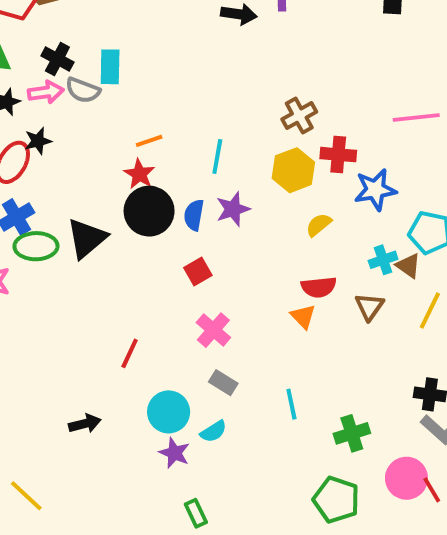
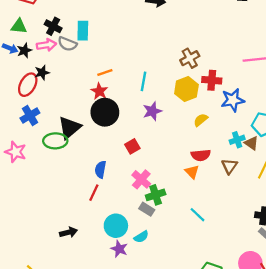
blue semicircle: (194, 215) -> (100, 170), moved
green ellipse: (36, 246) -> (55, 141), moved
cyan line: (291, 404) -> (197, 215), moved, turned -35
green cross: (352, 433) -> (156, 195), moved

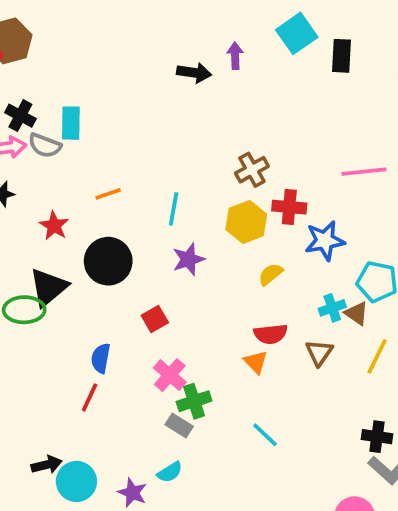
red star: (99, 91) -> (54, 226), moved
cyan circle: (116, 226) -> (76, 481), moved

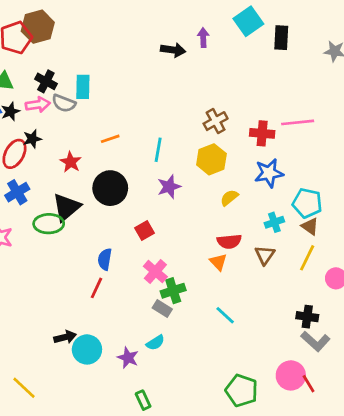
red cross: (289, 207) -> (262, 133), moved
brown triangle: (356, 313) -> (310, 226), moved

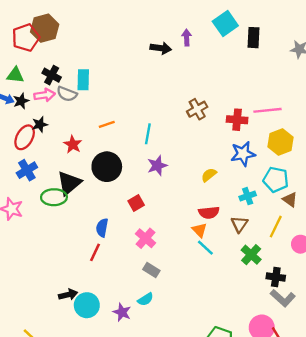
yellow hexagon: (211, 159) -> (280, 142), moved
brown triangle: (310, 226) -> (290, 200), moved
green cross: (173, 291) -> (251, 255), moved, turned -30
cyan line: (225, 315) -> (205, 248), moved

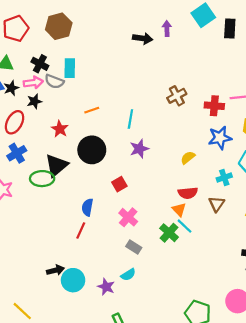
brown hexagon: (45, 28) -> (59, 26), moved
black star: (40, 124) -> (34, 101), moved
green cross: (251, 255) -> (169, 233), moved

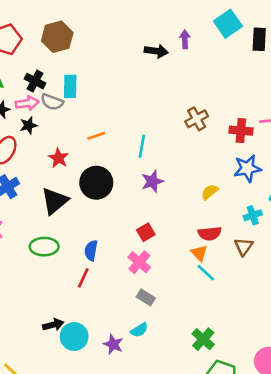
green ellipse: (42, 179) -> (44, 247), moved
red square: (119, 184) -> (146, 232), moved
green cross: (169, 233) -> (203, 339), moved

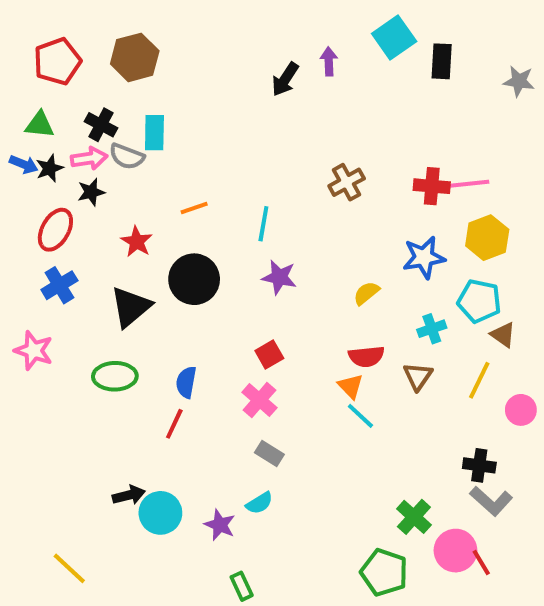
black arrow: (156, 51) -> (285, 79), turned 115
red cross: (241, 131) -> (432, 186), moved
purple star: (152, 181) -> (279, 277), turned 30
green cross: (203, 339) -> (414, 517), moved

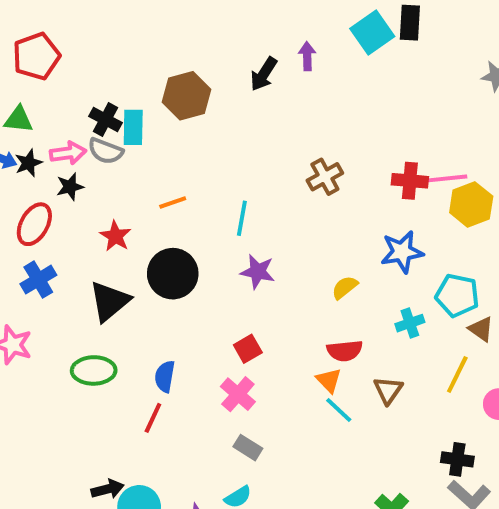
brown hexagon: (135, 57) -> (187, 96), moved
black rectangle: (442, 61) -> (410, 23), moved
black cross: (101, 125) -> (106, 119), moved
yellow hexagon: (487, 238) -> (471, 204), moved
brown triangle: (418, 376) -> (388, 390), moved

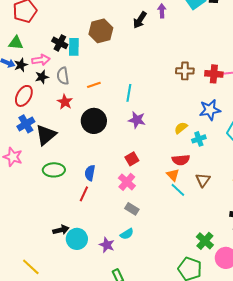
gray semicircle: (106, 151) -> (63, 76), moved, turned 60
brown cross: (325, 177) -> (185, 71), moved, turned 30
black triangle: (109, 301) -> (46, 135), moved
cyan cross: (410, 323) -> (199, 139), moved

